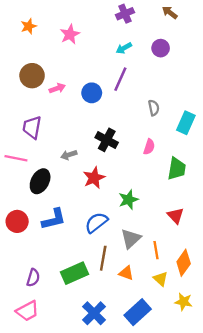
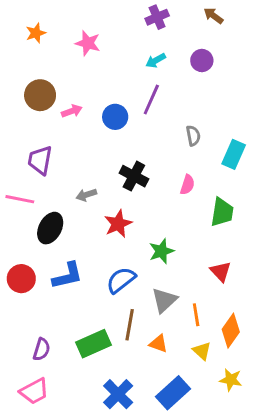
pink star: (70, 34) -> (88, 43), turned -30

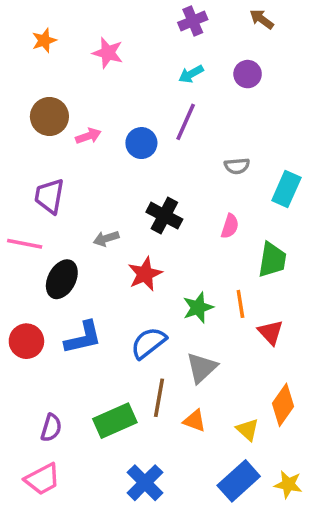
gray semicircle: (193, 136) -> (237, 166), turned 96
orange line: (196, 315) -> (240, 304), moved
yellow star: (231, 380) -> (288, 484), moved
blue rectangle: (173, 393) -> (239, 481), moved

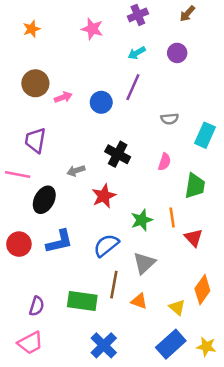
brown arrow: (262, 19) -> (187, 14), turned -84
pink star: (108, 53) -> (92, 29), moved
green rectangle: (115, 421) -> (82, 301), turned 32

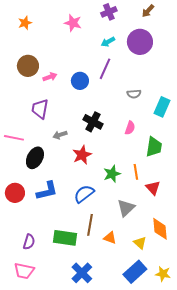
purple circle: (177, 53) -> (140, 42), size x1.6
purple trapezoid: (35, 140) -> (40, 109), moved
gray triangle: (144, 263) -> (126, 208), moved
orange diamond: (202, 290) -> (160, 229), turned -40
pink trapezoid: (30, 343) -> (24, 271), turned 40

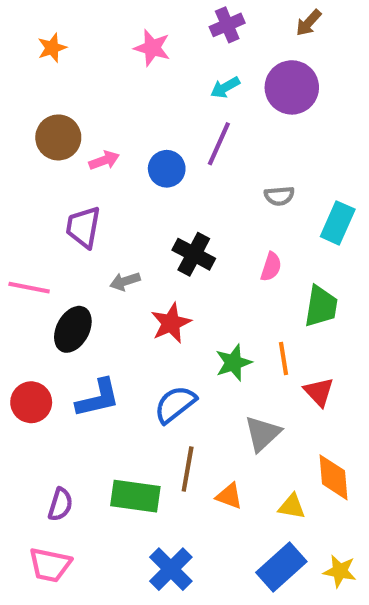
yellow triangle: (140, 243) -> (292, 507), turned -32

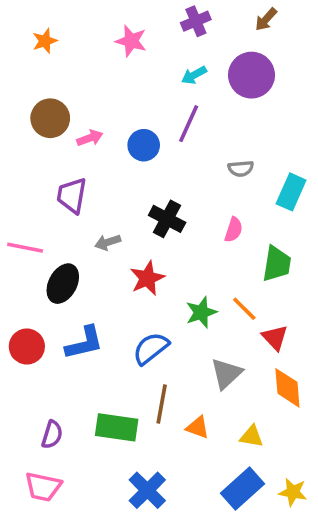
orange line: (283, 358) -> (244, 309), turned -36
orange diamond: (334, 477) -> (287, 388), moved

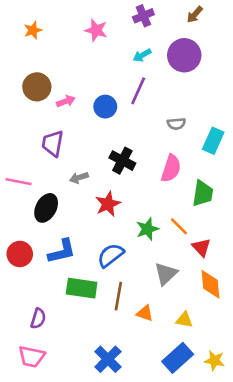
pink semicircle: (234, 230) -> (171, 168), size x1.5
green rectangle: (117, 427) -> (82, 288), moved

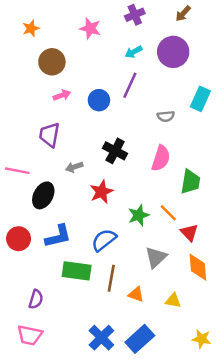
brown circle: (37, 87) -> (52, 62), moved
cyan rectangle: (213, 141) -> (200, 99), moved
blue rectangle: (178, 358) -> (140, 339), moved

